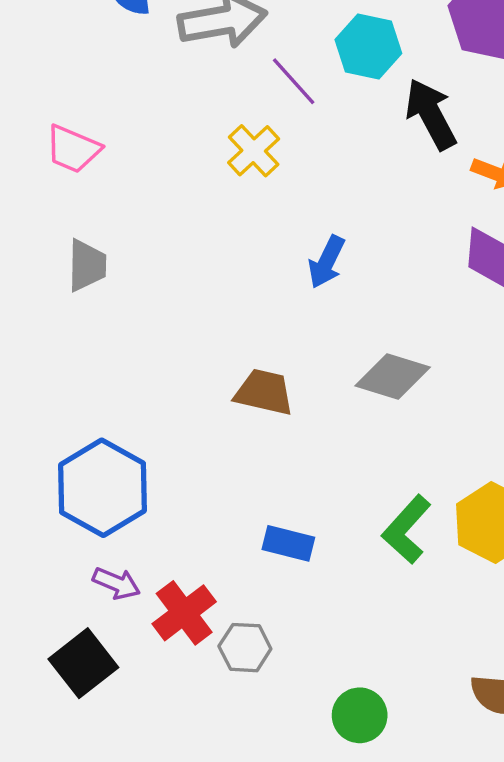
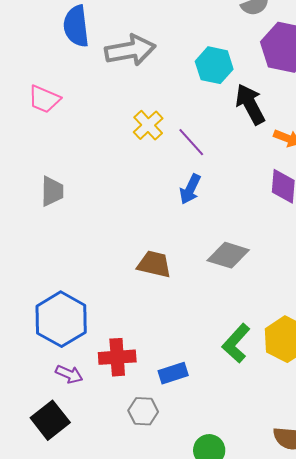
purple line: (294, 81) -> (191, 142), moved
pink trapezoid: (73, 149) -> (44, 99), moved
blue rectangle: (288, 543) -> (173, 373), moved, turned -32
red cross: (184, 613) -> (117, 357), moved, turned 33

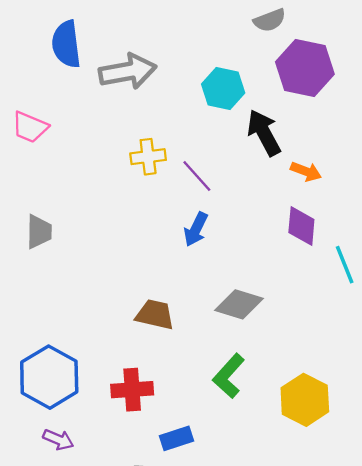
yellow cross: (148, 125) -> (148, 157), turned 36
green L-shape: (236, 343) -> (229, 376), moved
red cross: (117, 357) -> (132, 390), moved

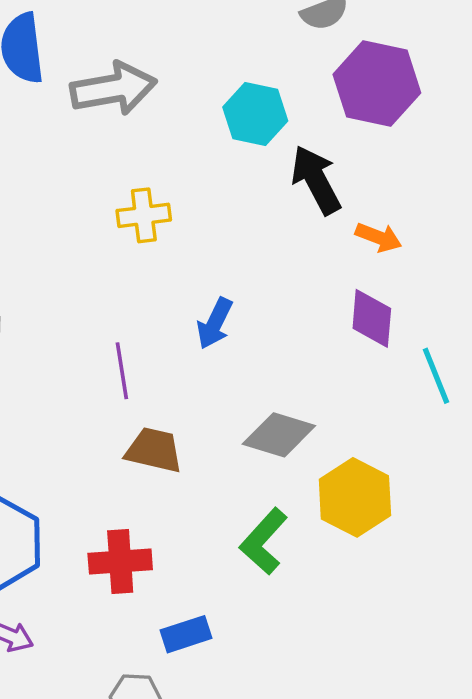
purple line: (197, 176) -> (122, 371), moved, turned 33
yellow hexagon: (305, 400) -> (355, 497), moved

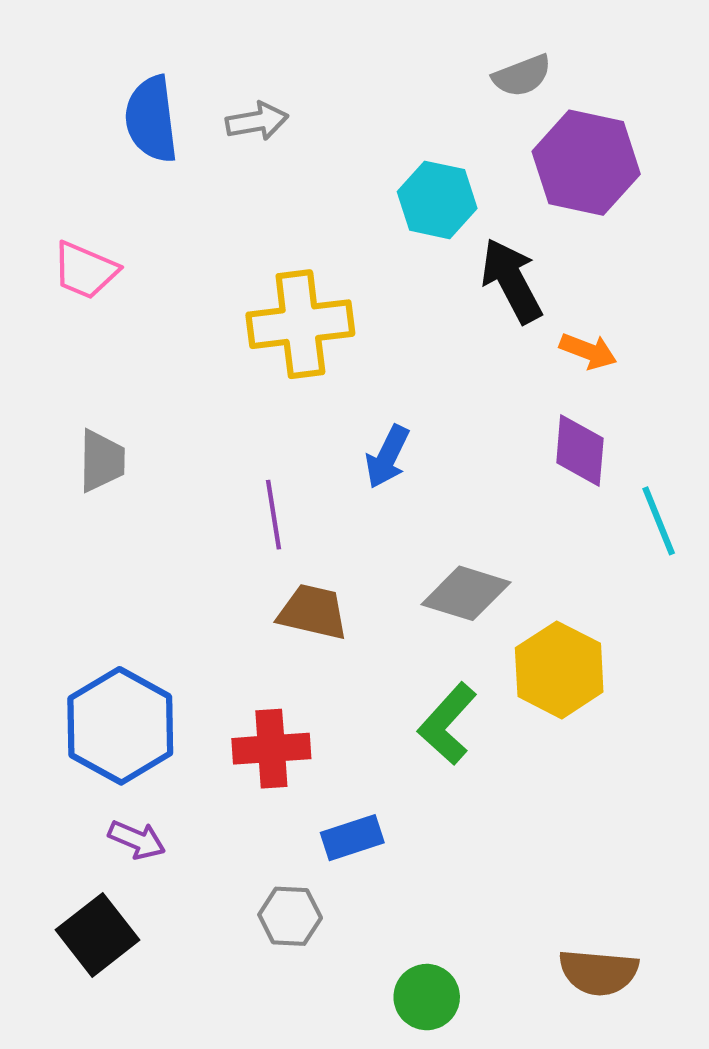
gray arrow: (113, 89) -> (257, 121), moved, size x0.6
yellow cross: (144, 215) -> (300, 324), size x1.6

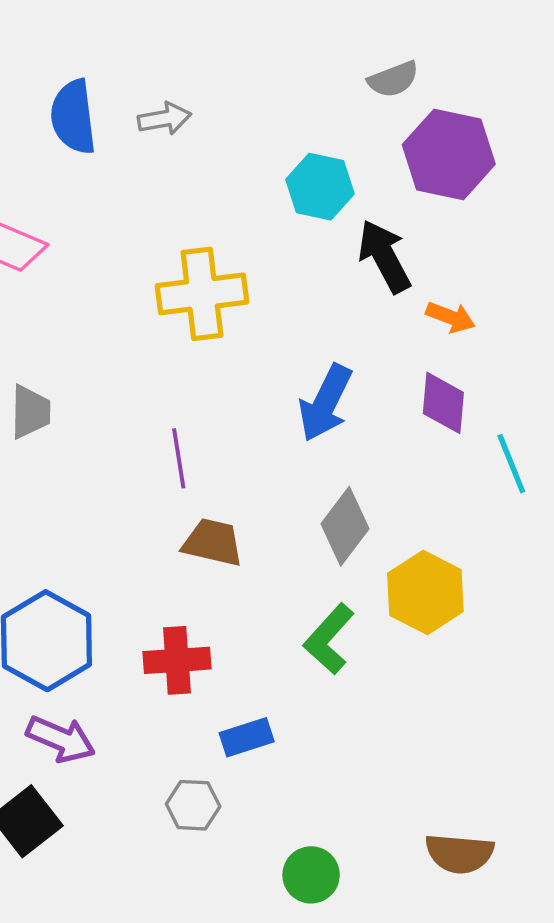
blue arrow: (387, 457) -> (325, 403), moved, size x1.4
gray diamond: (466, 593) -> (345, 526), turned -70
purple arrow: (137, 840) -> (61, 739), size x1.4

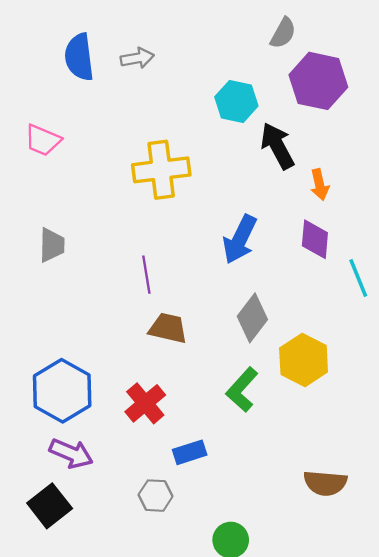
gray semicircle: (393, 79) -> (283, 33), turned -40
orange arrow: (451, 317) -> (320, 185), turned 56
red cross: (177, 660) -> (145, 403), turned -36
brown semicircle: (459, 853) -> (325, 483), moved

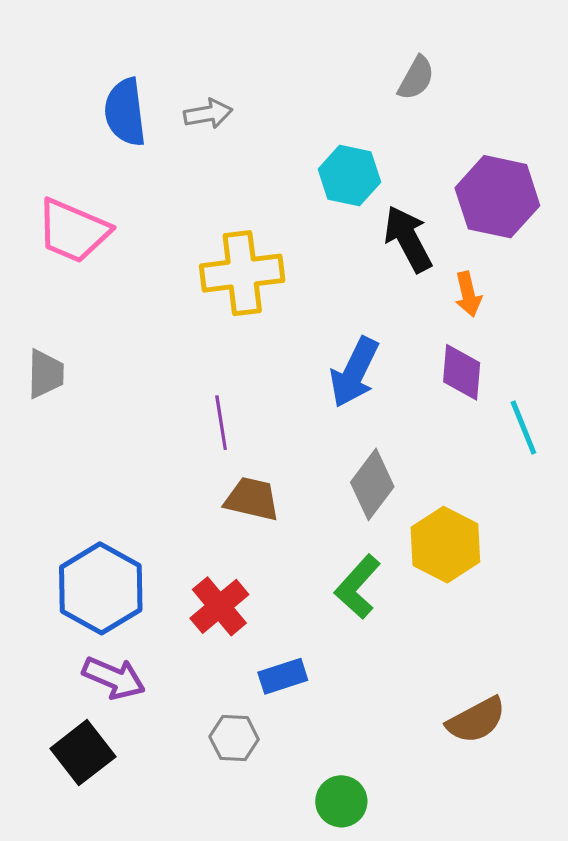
purple hexagon: (318, 81) -> (497, 197), moved
pink trapezoid: (43, 140) -> (73, 231), size x1.4
gray trapezoid: (52, 245) -> (46, 374), moved
brown semicircle: (325, 483) -> (476, 720), turned -33

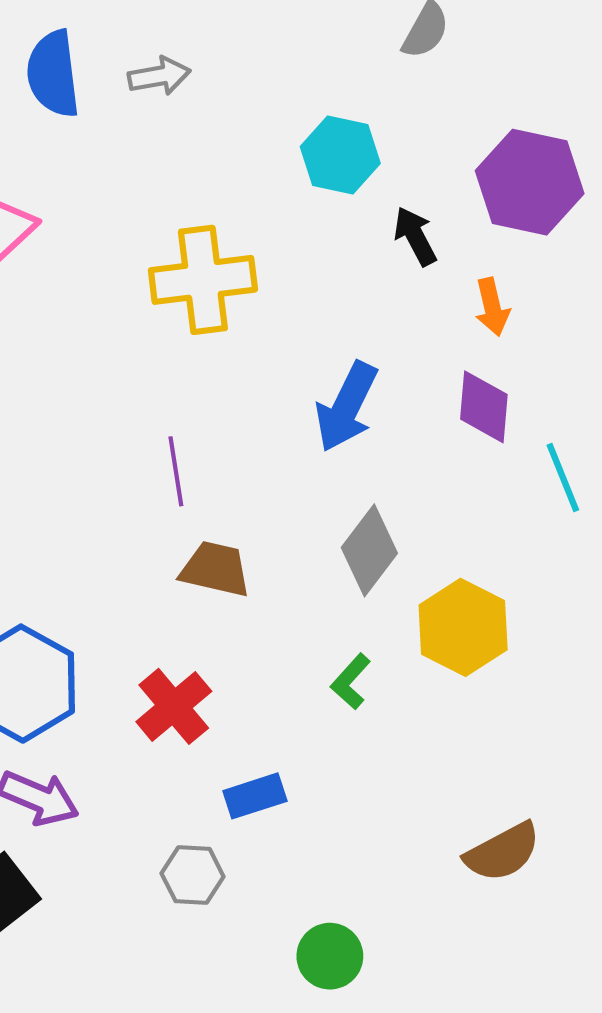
black arrow: (408, 239) -> (415, 236), size x0.7
green L-shape: (358, 587) -> (351, 681), size x0.7

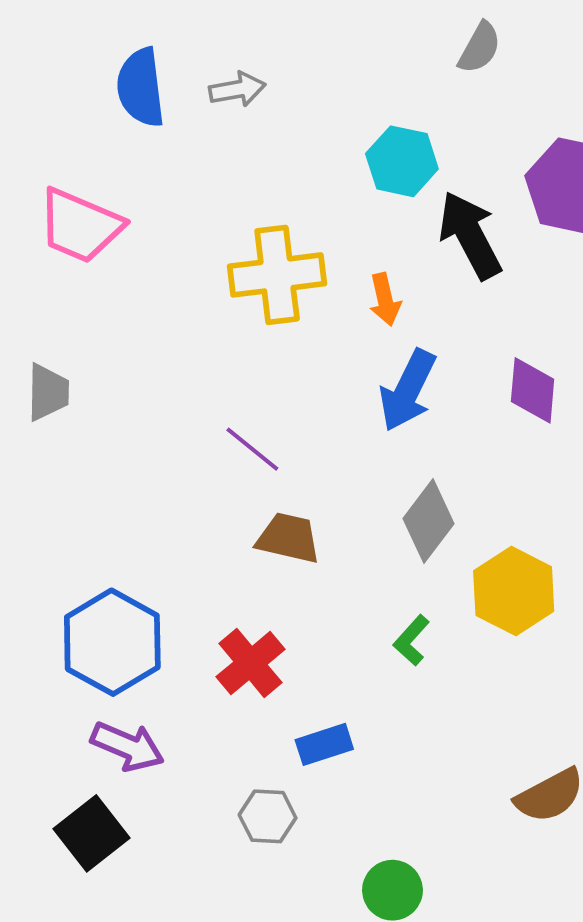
black arrow: (415, 236) -> (470, 235), size x1.6
orange arrow: (492, 307) -> (385, 300), moved
purple line: (176, 471) -> (252, 449), turned -42

